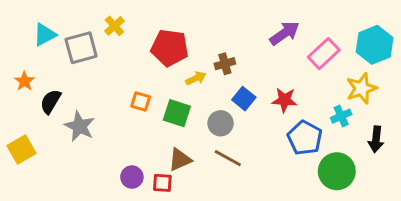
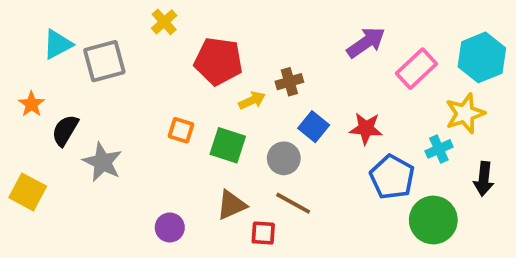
yellow cross: (114, 26) -> (164, 22), moved
yellow square: (21, 149) -> (28, 192), turned -32
red square: (162, 183) -> (263, 233), moved

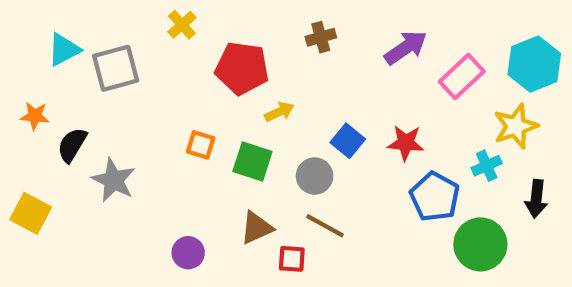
brown cross: (289, 82) -> (321, 37), moved
orange star: (31, 104) -> (35, 116), turned -30

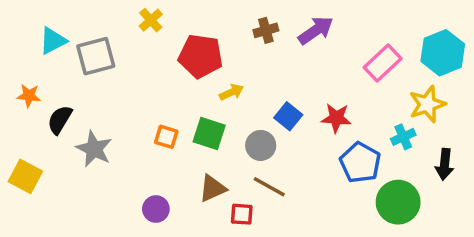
purple arrow: (406, 48) -> (316, 30), moved
orange square: (201, 145) -> (166, 137), moved

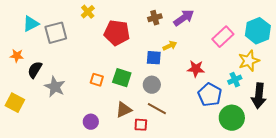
yellow arrow: (231, 92) -> (170, 46), moved
blue square: (288, 116) -> (154, 58), moved, turned -35
black arrow: (444, 164) -> (259, 96), size x1.4

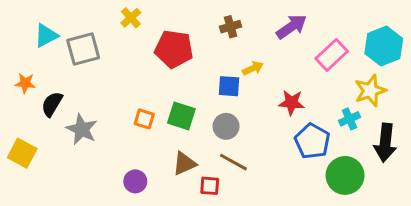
purple arrow: (184, 18) -> (291, 27), moved

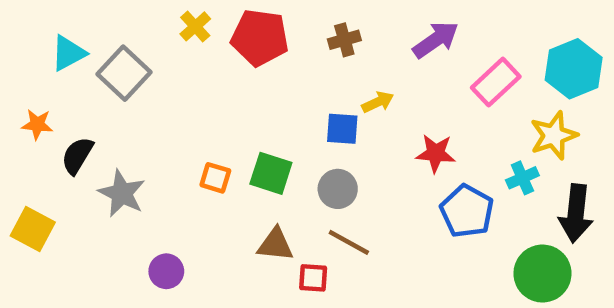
gray square: (83, 49) -> (124, 73), turned -32
red pentagon: (174, 49) -> (260, 38), moved
brown triangle: (184, 164) -> (275, 245), turned 30
green circle: (345, 175) -> (542, 274), moved
purple circle: (135, 181) -> (166, 271), moved

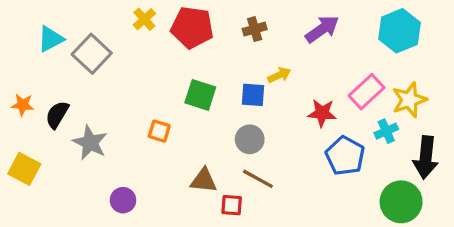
cyan hexagon: (574, 69) -> (399, 31), moved
pink rectangle: (496, 82) -> (367, 92), moved
orange star: (37, 124) -> (23, 105), moved
green square: (271, 173) -> (200, 95), moved

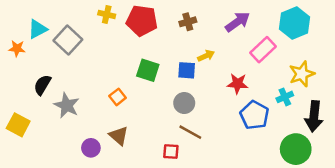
yellow cross: (144, 19) -> (107, 15), turned -35
pink rectangle: (367, 92) -> (263, 50), moved
orange star: (23, 105) -> (17, 48), moved
orange square: (159, 131) -> (118, 97), turned 35
brown triangle: (204, 180) -> (119, 136), moved, turned 35

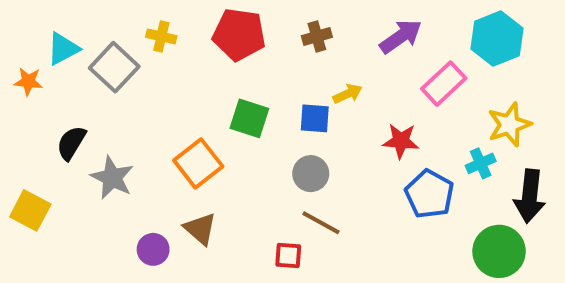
yellow cross: (107, 15) -> (161, 36), moved
orange square: (118, 97) -> (198, 163), size x1.6

